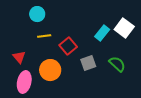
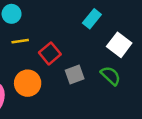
white square: (124, 28) -> (119, 45), moved
cyan rectangle: (102, 33) -> (92, 19), moved

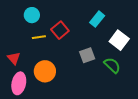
red square: (50, 53) -> (60, 30), moved
gray square: (75, 74) -> (87, 55), moved

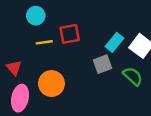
cyan rectangle: (97, 19) -> (115, 42), moved
red square: (60, 30) -> (70, 34), turned 30

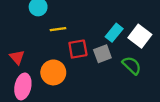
red square: (70, 34) -> (78, 49), moved
yellow line: (44, 42) -> (58, 29), moved

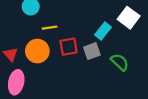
white square: (140, 36) -> (129, 18), moved
orange circle: (53, 72) -> (37, 51), moved

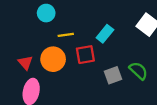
cyan rectangle: (103, 31) -> (105, 34), moved
gray square: (92, 51) -> (113, 75), moved

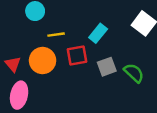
gray square: (113, 75) -> (107, 67), moved

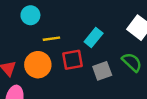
green semicircle: (134, 73) -> (132, 62), moved

